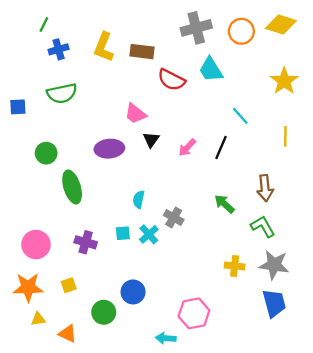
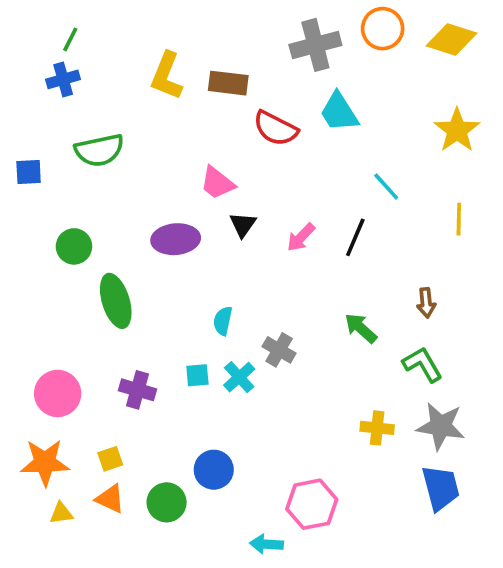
orange circle: (241, 31) -> (383, 29), moved
blue cross: (59, 49) -> (63, 79), moved
brown arrow: (265, 188) -> (426, 303), size x0.7
orange triangle: (68, 334) -> (110, 499), moved

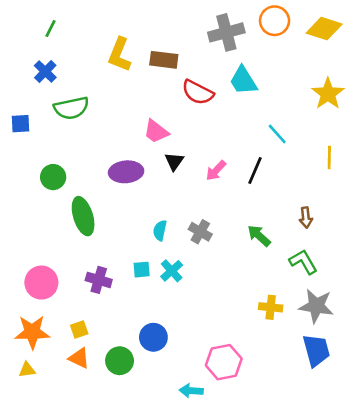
blue cross: (63, 79) -> (45, 72), moved, turned -30
gray cross: (279, 350) -> (200, 232), moved
yellow triangle: (61, 513) -> (27, 370), moved

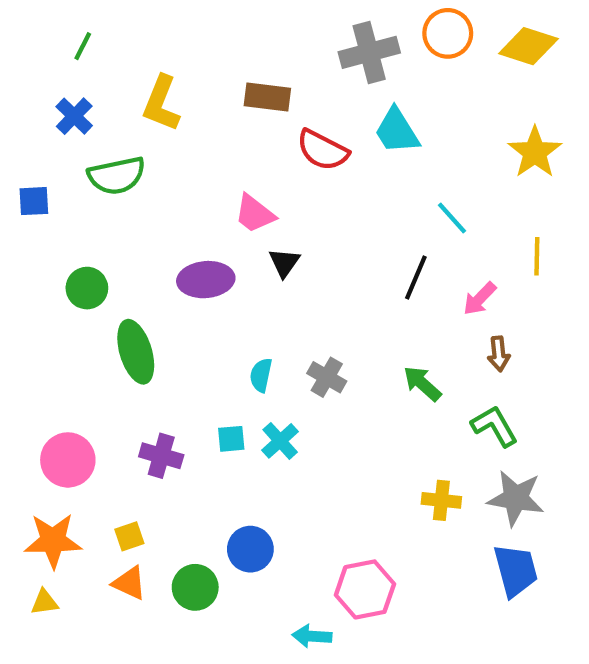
yellow L-shape: (120, 55) -> (161, 103), moved
pink arrow: (216, 171) -> (480, 299), moved

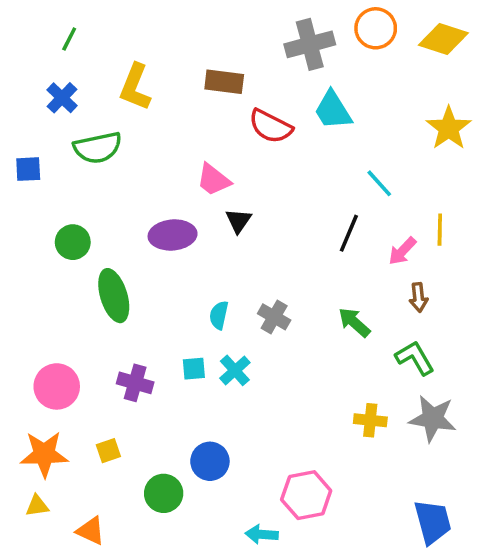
yellow line: (537, 256) -> (440, 230), moved
blue trapezoid: (516, 570) -> (433, 522), moved
orange triangle: (129, 583) -> (91, 531), moved

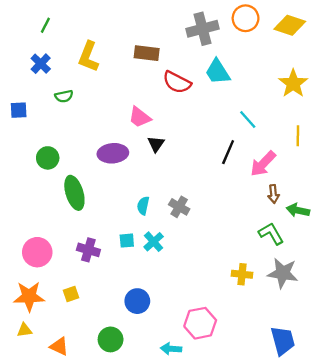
green semicircle: (98, 148) -> (64, 96), size x0.6
yellow line: (440, 230) -> (298, 136), moved
pink arrow: (402, 251) -> (263, 164), size x1.4
green arrow: (354, 322) -> (298, 210), moved, turned -30
green circle: (164, 493) -> (111, 339), moved

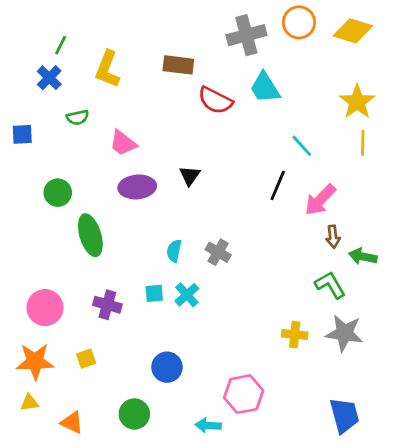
green line: (45, 25) -> (61, 45), moved
pink trapezoid: (140, 117) -> (123, 143), moved
yellow line: (298, 136) -> (363, 143), moved

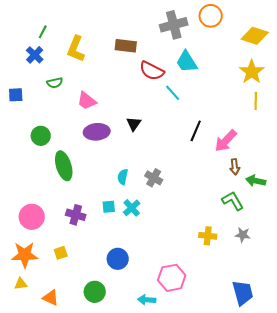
yellow diamond: (353, 31) -> (255, 36), moved
cyan line: (302, 146) -> (173, 93), moved
gray star: (344, 333) -> (243, 235), size x0.6

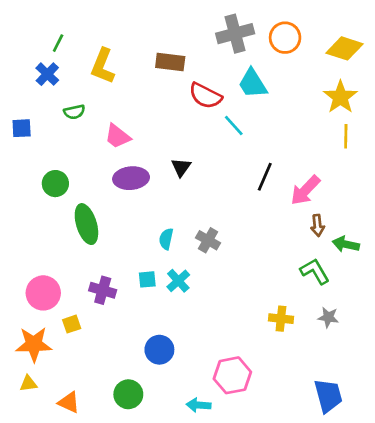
orange circle: (211, 16) -> (285, 38), moved
yellow square: (61, 253) -> (72, 324), moved

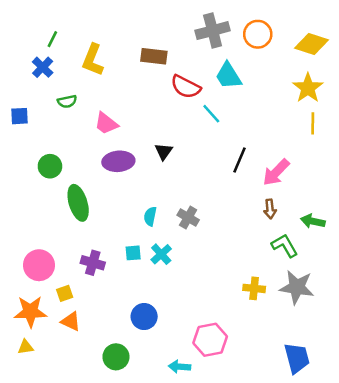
brown arrow: (317, 225) -> (270, 209), moved
gray star: (328, 317) -> (297, 287), size x1.8
orange triangle: (69, 402) -> (71, 321), moved

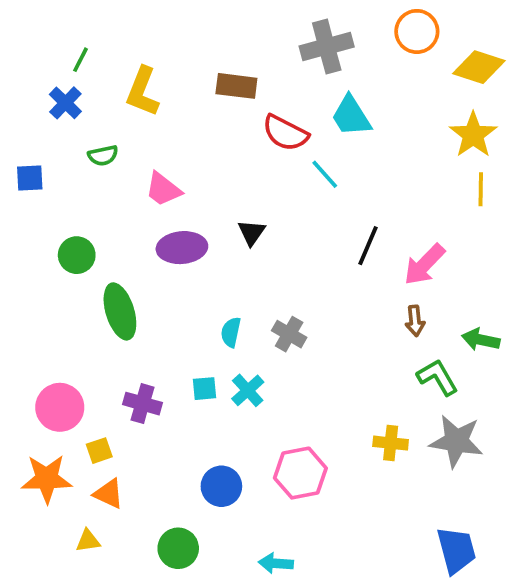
orange circle: (258, 34) -> (417, 31), moved
pink hexagon: (210, 340) -> (300, 473), moved
yellow triangle: (26, 347) -> (88, 541), moved

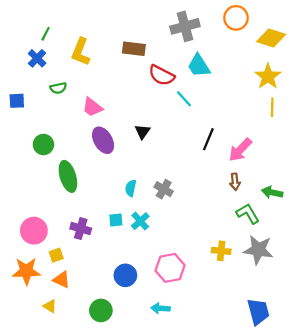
purple ellipse: (182, 248) -> (103, 140), turned 65
yellow triangle: (88, 541) -> (50, 306), turned 40
cyan arrow: (276, 563) -> (160, 308), moved

